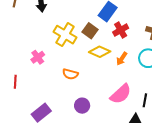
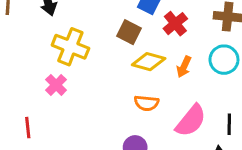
yellow cross: (65, 35) -> (70, 47), moved
orange semicircle: (70, 74) -> (146, 103), moved

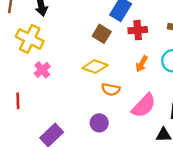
red cross: (175, 24) -> (138, 30), turned 30
yellow cross: (70, 47) -> (30, 39), moved
yellow diamond: (149, 62) -> (95, 67), moved

